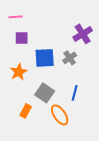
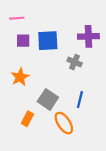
purple cross: (83, 34) -> (88, 36), turned 30
blue square: (45, 58) -> (48, 41), moved
gray cross: (70, 58) -> (75, 62), turned -32

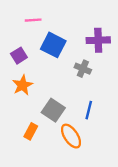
pink line: (17, 18) -> (33, 20), moved
purple square: (23, 41) -> (19, 56), moved, turned -32
blue square: (48, 41) -> (53, 45), turned 30

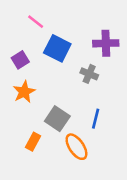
pink line: (33, 20) -> (36, 22), turned 42

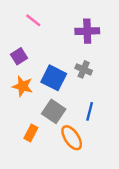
purple cross: (106, 43) -> (87, 31), moved
blue square: (57, 48) -> (54, 78), moved
orange star: (24, 92) -> (23, 86), turned -30

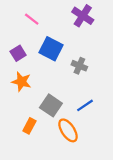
purple cross: (87, 31) -> (83, 16), moved, turned 35
blue square: (54, 78) -> (51, 49), moved
blue line: (90, 111) -> (85, 105), turned 42

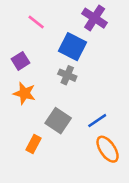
blue square: (51, 49) -> (72, 47), moved
gray cross: (79, 66) -> (67, 75), moved
orange ellipse: (68, 130) -> (108, 149), moved

